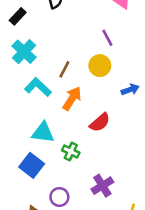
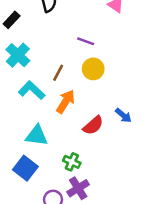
purple line: (107, 38) -> (86, 41), moved, turned -42
blue arrow: (130, 90) -> (123, 115), moved, turned 60
green cross: (71, 152) -> (72, 162), moved
purple cross: (102, 186) -> (78, 188), moved

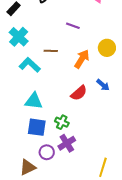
yellow circle: (93, 69) -> (107, 48), moved
brown line: (58, 73) -> (51, 51), turned 64
orange arrow: (66, 102) -> (82, 59), moved
blue square: (25, 168) -> (37, 127), moved, turned -30

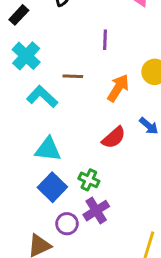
purple line: (73, 26) -> (105, 40), turned 72
blue square: (37, 127) -> (52, 187), turned 36

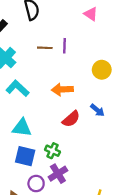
brown line: (73, 76) -> (45, 48), moved
orange arrow: (118, 88) -> (62, 89), moved, turned -125
blue square: (52, 187) -> (25, 156), turned -30

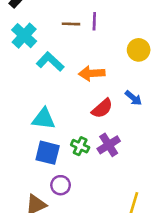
cyan L-shape: (17, 88) -> (50, 62), moved
purple cross: (58, 174) -> (109, 145), moved

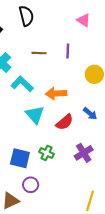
purple line: (94, 21) -> (68, 51), moved
cyan triangle: (44, 119) -> (35, 115), moved, turned 42
purple cross: (109, 145) -> (84, 153), moved

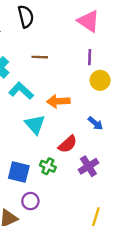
pink triangle: (84, 20) -> (88, 21), size x1.5
purple line: (68, 51) -> (90, 57), moved
red semicircle: (65, 122) -> (68, 144), moved

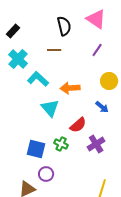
black semicircle: (26, 16) -> (64, 26), moved
purple line: (90, 57) -> (97, 50), turned 32
yellow circle: (100, 80) -> (109, 81), moved

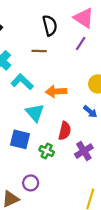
purple line: (97, 50) -> (81, 43), moved
red semicircle: (78, 125) -> (65, 131), turned -36
blue square: (36, 149) -> (20, 139), moved

